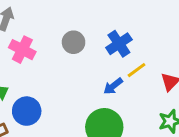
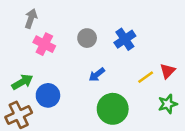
yellow line: (136, 70) -> (146, 77), moved
blue arrow: (113, 86) -> (97, 75), moved

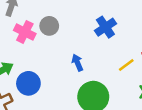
gray circle: (87, 38) -> (49, 26), moved
blue arrow: (97, 75) -> (77, 63), turned 105

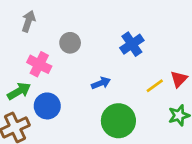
pink cross: (25, 32) -> (39, 64), moved
blue arrow: (77, 63) -> (101, 83), turned 91

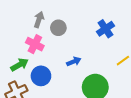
gray arrow: (28, 21) -> (39, 20), moved
blue arrow: (101, 83) -> (74, 62), moved

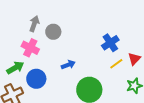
blue cross: (105, 29) -> (110, 43), moved

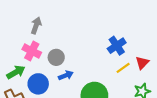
gray circle: (53, 32) -> (56, 57), moved
blue arrow: (68, 65) -> (66, 75), moved

